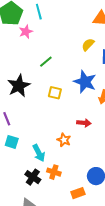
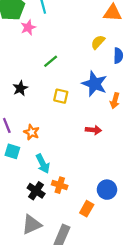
black star: (19, 86) -> (20, 88), size x0.6
orange star: (64, 140) -> (32, 132), moved
orange rectangle: (78, 193) -> (87, 209), turned -40

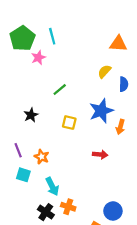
blue star: (95, 84) -> (101, 111), turned 30

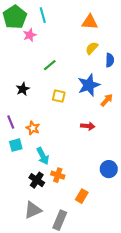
orange triangle: (118, 44) -> (90, 22), moved
orange arrow: (120, 127) -> (107, 100), turned -152
cyan square: (23, 175) -> (16, 145), turned -32
blue circle: (113, 211) -> (109, 169), moved

